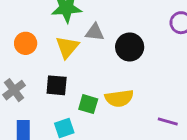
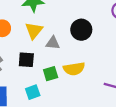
gray triangle: (95, 32) -> (53, 43), moved
green square: (88, 104) -> (51, 74), turned -32

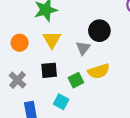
gray triangle: (53, 43) -> (83, 48), moved, turned -48
cyan square: (33, 92) -> (61, 102), turned -32

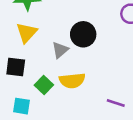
green square: (76, 80) -> (44, 85), turned -32
cyan square: (61, 102) -> (21, 106), turned -32

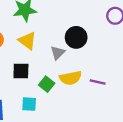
yellow triangle: (27, 33) -> (27, 41), turned -30
purple line: (116, 103) -> (98, 82), moved

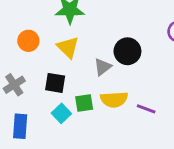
green square: (47, 84) -> (84, 103), turned 35
cyan square: (29, 104) -> (61, 113), moved, turned 35

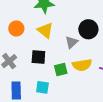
cyan square: (61, 113) -> (42, 87), moved, turned -32

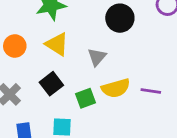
black circle: (88, 29) -> (120, 18), moved
black square: (38, 57) -> (51, 84), turned -35

